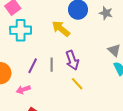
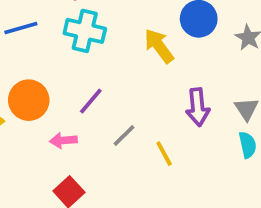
purple arrow: (72, 60) -> (198, 107), moved
gray line: (52, 65) -> (124, 136), moved, turned 32

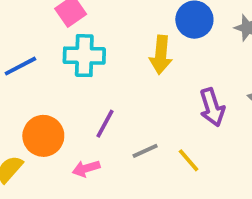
yellow arrow: (159, 46) -> (161, 55), turned -126
gray line: (124, 136) -> (145, 151), turned 32

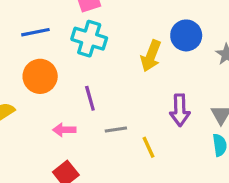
purple line: (105, 124) -> (90, 98), turned -60
orange circle: (43, 136) -> (40, 76), moved

